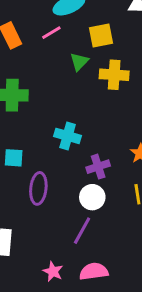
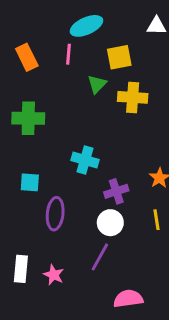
pink line: (51, 33) -> (69, 54), turned -54
pink star: (53, 271) -> (54, 275), moved
pink semicircle: (94, 271) -> (128, 299), moved

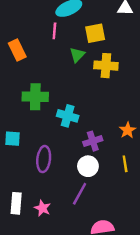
orange rectangle: (27, 57) -> (17, 50), moved
green cross: (28, 118) -> (35, 97), moved
cyan square: (30, 182) -> (13, 139), moved

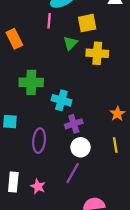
purple cross: (93, 141) -> (74, 124), moved

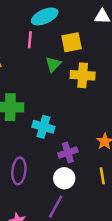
purple cross: (74, 124) -> (68, 153), moved

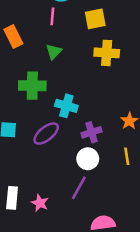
green triangle: (53, 64) -> (54, 52), moved
purple ellipse: (19, 171) -> (46, 134), moved, turned 45

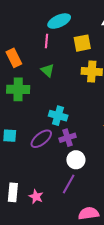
green triangle: (54, 52) -> (48, 70), turned -32
green cross: (32, 86) -> (18, 89), moved
purple cross: (92, 132) -> (68, 138), moved

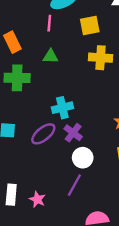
green triangle: (48, 70) -> (50, 56), turned -40
cyan cross: (58, 116) -> (62, 108), turned -30
purple cross: (68, 138) -> (73, 133), turned -35

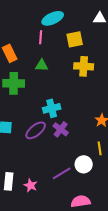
white circle: (83, 158) -> (84, 164), moved
purple line: (74, 185) -> (62, 173), turned 30

